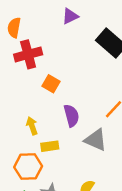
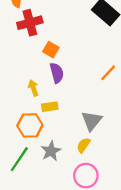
purple semicircle: (71, 116) -> (57, 73), moved
gray triangle: (96, 140) -> (92, 121), moved, turned 45

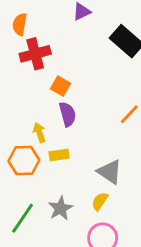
gray triangle: (92, 121) -> (110, 172), turned -35
orange hexagon: (30, 125) -> (24, 161), moved

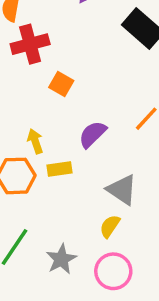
purple semicircle: (67, 114) -> (92, 134), moved, turned -120
gray star: (60, 208) -> (61, 259), moved

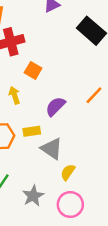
yellow arrow: (35, 141) -> (14, 95), moved
gray triangle: (122, 190) -> (52, 149), moved

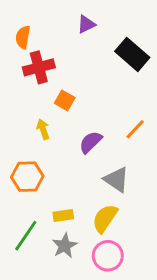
yellow rectangle: (32, 131) -> (63, 215), moved
gray triangle: (52, 149) -> (116, 180), moved
yellow semicircle: (68, 172) -> (105, 218), size x1.5

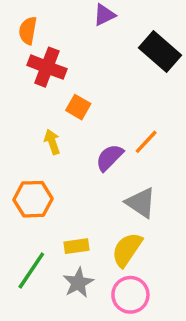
red cross: (39, 67) -> (47, 67), turned 36
orange line: (135, 129) -> (146, 142), moved

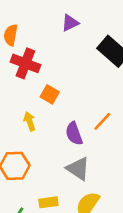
purple semicircle: (110, 157) -> (74, 134), turned -65
gray triangle: (141, 203) -> (78, 169), moved

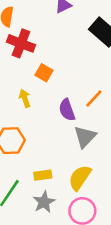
gray triangle: (78, 169) -> (85, 137), moved, turned 40

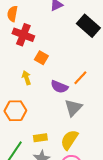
purple semicircle: (67, 110) -> (59, 87), turned -48

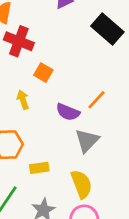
yellow rectangle: (40, 138) -> (39, 168), moved
yellow semicircle: (69, 140) -> (81, 184), turned 125

